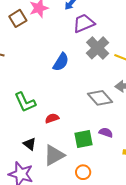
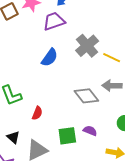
purple trapezoid: (84, 23) -> (54, 21), moved
red semicircle: (52, 118) -> (37, 113), turned 128

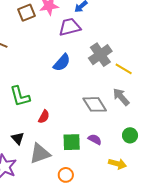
gray arrow: (112, 86) -> (121, 97), turned 42

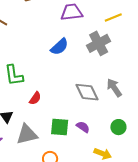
yellow line: (124, 69) -> (113, 18), moved, turned -60

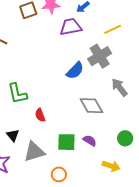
blue semicircle: (59, 47) -> (75, 71), moved
gray arrow: (114, 88) -> (119, 87), moved
red semicircle: (35, 98) -> (40, 115), turned 128

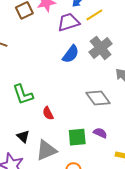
yellow line: (113, 29) -> (94, 15), moved
blue semicircle: (75, 71) -> (71, 54), moved

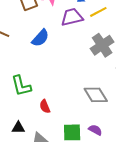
blue semicircle: (71, 54) -> (40, 38), moved
black triangle: (23, 136) -> (18, 128), turned -48

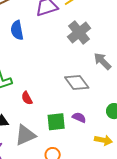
blue semicircle: (40, 38) -> (17, 30), turned 132

